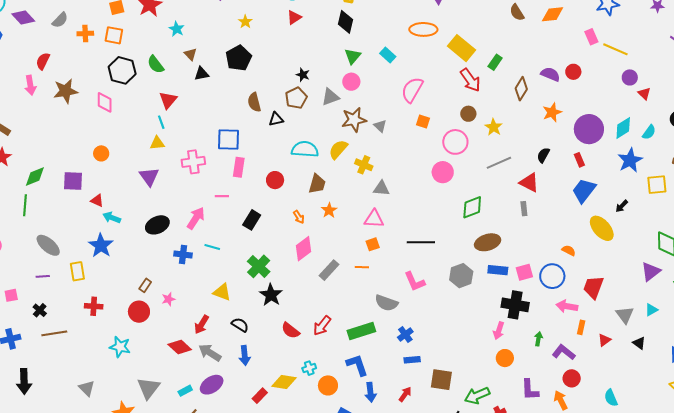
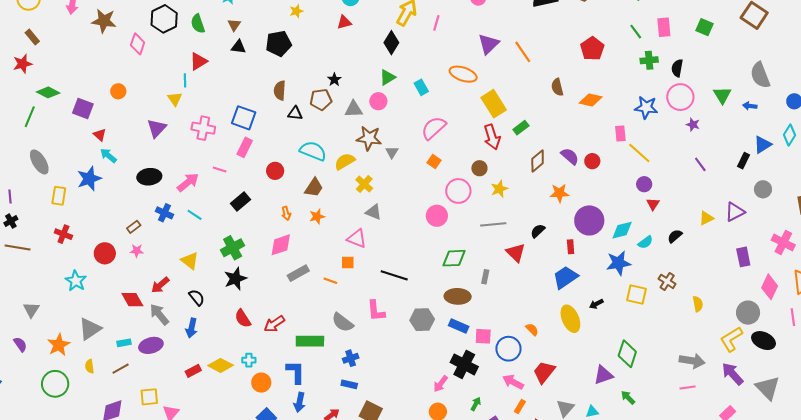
yellow triangle: (157, 143) -> (175, 99), turned 42
green diamond: (35, 177) -> (48, 92), turned 30
gray rectangle: (524, 209) -> (485, 277), moved
purple line: (43, 276) -> (10, 197), moved, turned 72
brown rectangle: (145, 285) -> (134, 227), moved

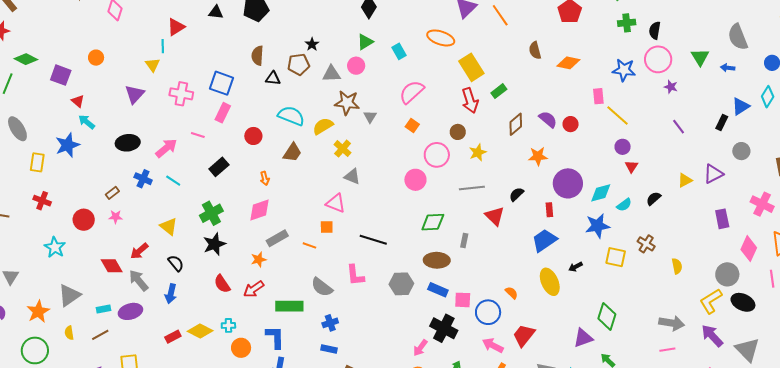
orange star: (317, 217) -> (259, 259), moved

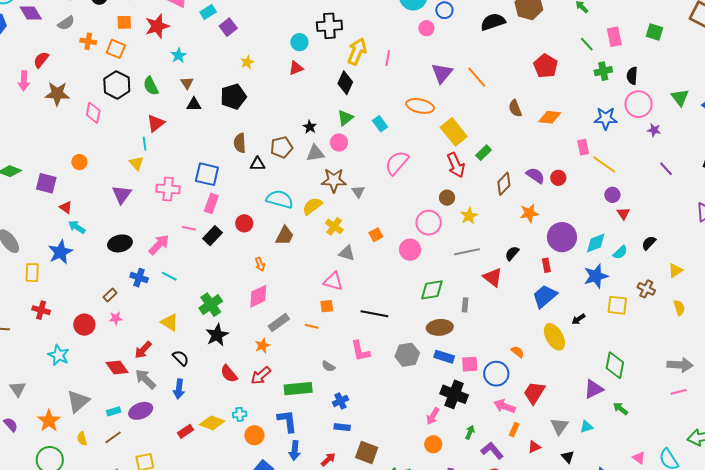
black star: (312, 44) -> (310, 127), moved
orange square: (412, 126) -> (376, 235), moved, turned 32
black rectangle: (219, 167) -> (213, 236), moved
yellow triangle: (685, 180) -> (675, 270), moved
gray semicircle: (322, 287) -> (328, 366), size x0.6

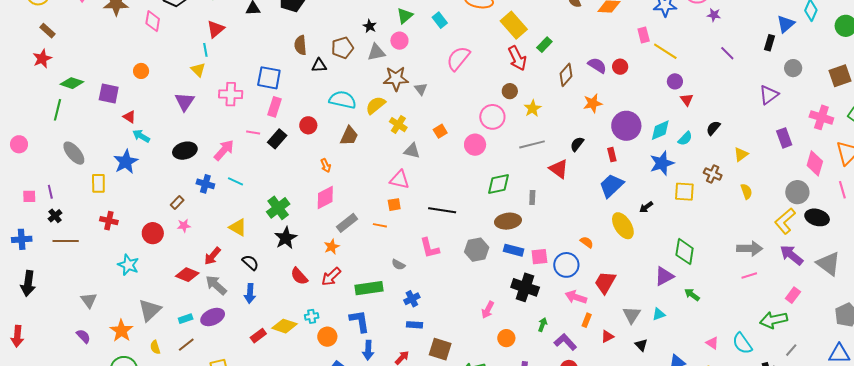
red diamond: (117, 367) -> (187, 275), turned -30
pink arrow: (433, 416) -> (488, 310), moved

